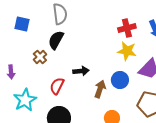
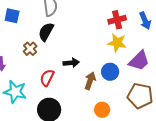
cyan star: (25, 100) -> (15, 92), turned -30

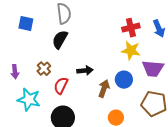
brown cross: (30, 49) -> (44, 69), moved
purple trapezoid: (139, 61) -> (153, 69), turned 50

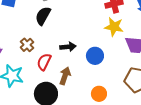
blue circle: (124, 80) -> (95, 56), moved
brown arrow: (104, 89) -> (65, 76), moved

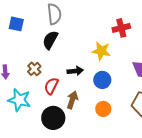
yellow star: (114, 27) -> (101, 51), moved
orange circle: (99, 94) -> (103, 109), moved

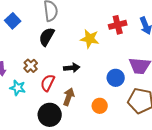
blue square: (16, 24) -> (13, 21), turned 35
yellow star: (101, 51) -> (90, 39), moved
blue circle: (102, 80) -> (116, 78), moved
cyan star: (19, 100) -> (18, 88), moved, size x0.7

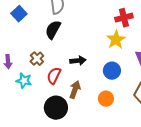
yellow star: (90, 39) -> (116, 40), moved, turned 30
blue circle: (116, 78) -> (112, 71), moved

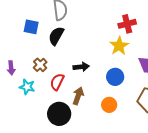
blue square: (19, 14) -> (31, 27), moved, turned -35

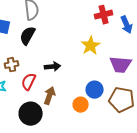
red cross: (127, 24) -> (104, 15), moved
brown cross: (40, 65) -> (12, 65), turned 32
blue circle: (115, 77) -> (95, 90), moved

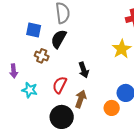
brown cross: (12, 65) -> (42, 56), moved, turned 32
black arrow: (53, 67) -> (84, 70), turned 77

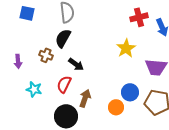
blue square: (34, 30) -> (27, 13), moved
black arrow: (84, 70) -> (76, 64), moved, turned -35
purple arrow: (14, 71) -> (18, 61), moved

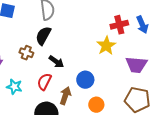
red cross: (139, 17) -> (119, 25), moved
blue circle: (130, 92) -> (85, 80), moved

